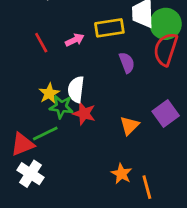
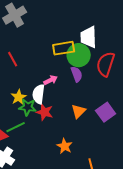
green circle: (166, 24) -> (79, 55), moved
pink arrow: (75, 40) -> (51, 80), moved
orange triangle: (129, 126) -> (79, 111), moved
orange star: (121, 174) -> (65, 146), moved

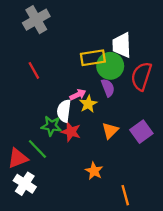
yellow star: (19, 97) -> (88, 104), moved
green line: (16, 127) -> (37, 149), turned 72

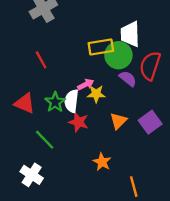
purple semicircle: (108, 88) -> (128, 79), moved, turned -30
yellow star: (88, 104) -> (96, 94), turned 30
green star: (51, 126) -> (55, 102), moved, turned 30
red triangle: (18, 158) -> (25, 103), moved, turned 45

